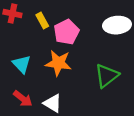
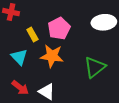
yellow rectangle: (42, 20) -> (32, 35), moved

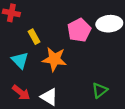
pink pentagon: (59, 28) -> (79, 30), moved
green triangle: (95, 67) -> (100, 90), moved, size x0.7

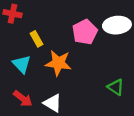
green triangle: (100, 90) -> (116, 87), moved, turned -49

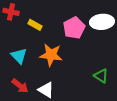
yellow rectangle: (37, 39) -> (35, 25), moved, turned -32

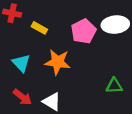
green triangle: (101, 76) -> (114, 86), turned -35

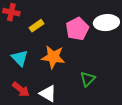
yellow rectangle: (39, 28) -> (36, 26), turned -64
green triangle: (114, 86) -> (88, 79), moved, turned -42

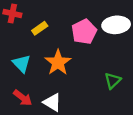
orange star: (53, 57) -> (58, 62), turned 30
green triangle: (88, 79) -> (113, 81), moved

